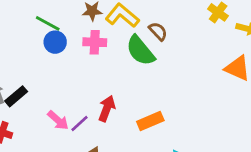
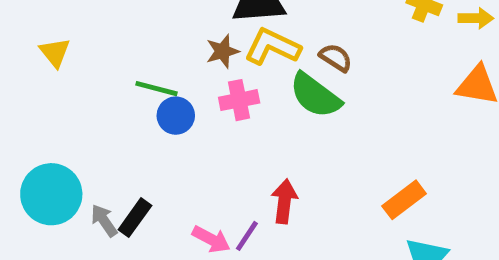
orange rectangle: (150, 121) -> (404, 200), moved

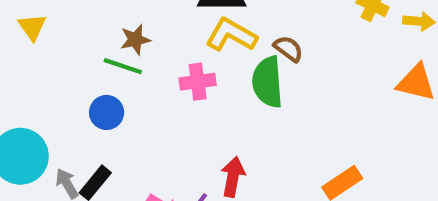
brown star: (223, 51) -> (135, 40), moved
green semicircle: (315, 95) -> (267, 82), turned 45
blue circle: (176, 116) -> (107, 112), moved

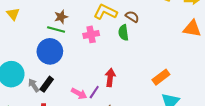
green semicircle: (267, 82) -> (123, 33), size x0.7
blue circle: (107, 112) -> (50, 51), size x1.6

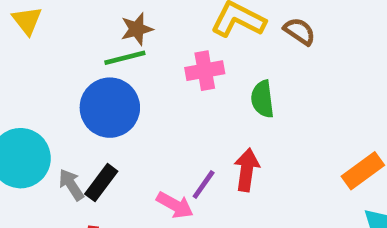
green line: (56, 29) -> (125, 58), turned -30
green semicircle: (123, 33) -> (263, 99), moved
purple line: (94, 92) -> (204, 185), moved

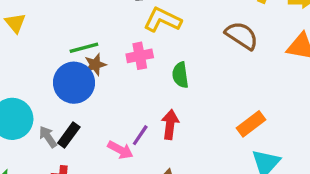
brown star: (137, 29) -> (95, 65), moved
brown semicircle: (299, 31) -> (242, 36), moved, size x1.5

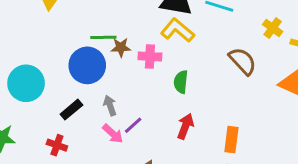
brown star: (95, 65) -> (121, 47), moved
orange rectangle: (251, 124) -> (231, 140), turned -60
red arrow: (170, 125) -> (185, 126), moved
gray arrow: (48, 137) -> (110, 105), moved

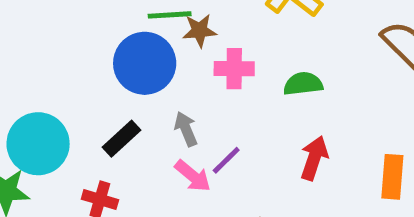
pink cross: (150, 56) -> (234, 69), moved
green semicircle: (181, 82) -> (303, 84), turned 80
cyan circle: (26, 83) -> (38, 144), moved

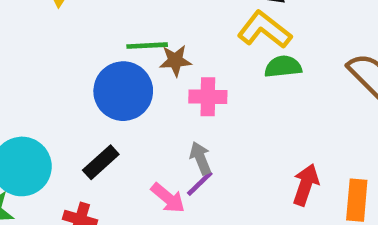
green semicircle: (303, 84) -> (283, 67), moved
gray arrow: (186, 129) -> (200, 158), moved
red arrow: (314, 158) -> (306, 185), moved

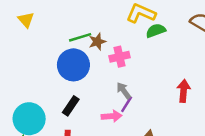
pink arrow: (168, 198) -> (112, 116), turned -30

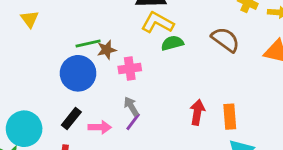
pink arrow: (112, 116) -> (100, 127), moved

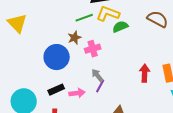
yellow triangle: (30, 19) -> (17, 23), size x1.5
green line: (88, 43) -> (84, 18), moved
black rectangle: (71, 118) -> (56, 90), turned 35

